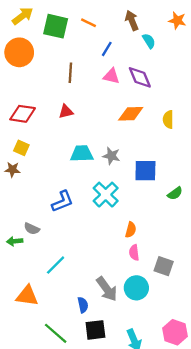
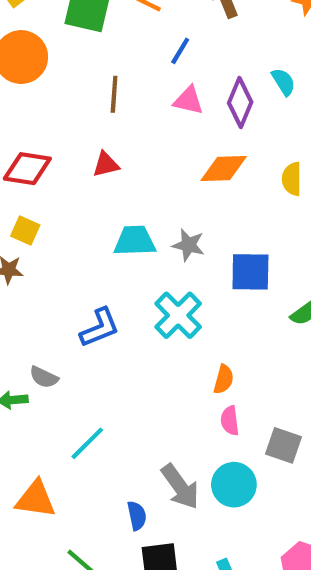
cyan semicircle: (149, 41) -> (283, 82), moved
purple diamond: (140, 77) -> (240, 102), turned 45

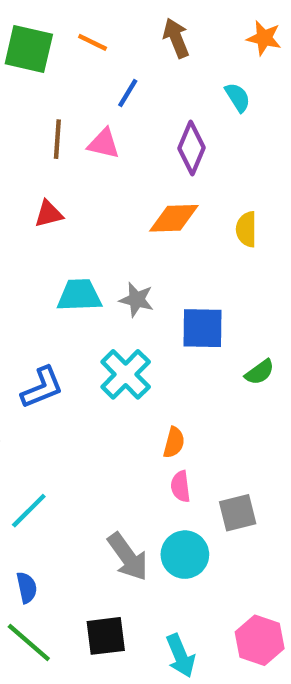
cyan semicircle: (283, 82) -> (238, 97), moved
pink triangle: (188, 100) -> (104, 144), moved
gray square: (283, 445) -> (238, 513), turned -33
blue semicircle: (137, 516) -> (27, 588), moved

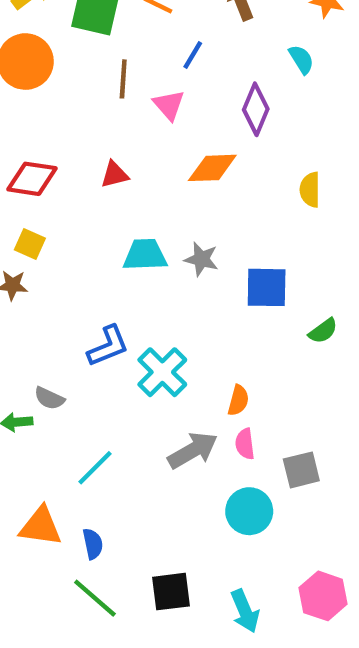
brown line: (57, 139) -> (123, 79), moved
pink triangle: (104, 144) -> (169, 105), turned 36
orange diamond: (174, 218) -> (212, 168), moved
cyan cross: (126, 374) -> (162, 372), moved
gray arrow: (128, 557) -> (193, 450), moved, turned -84

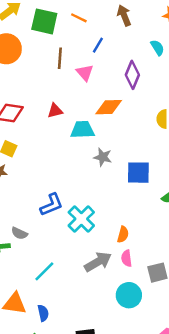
cyan trapezoid: (145, 255) -> (82, 130), moved

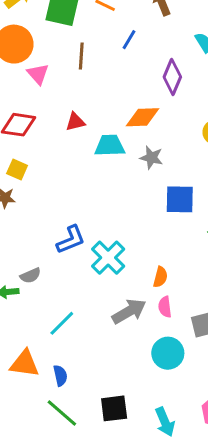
pink triangle: (85, 73) -> (38, 74), moved
gray star: (103, 157) -> (151, 158), moved
gray semicircle: (19, 233) -> (30, 276), turned -49

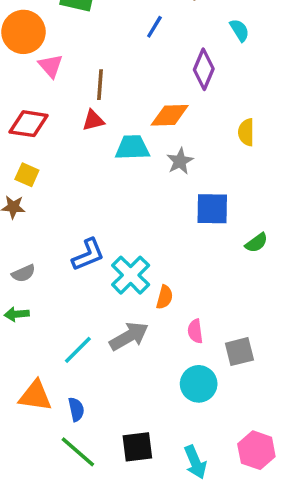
brown line: (81, 56) -> (100, 85), moved
gray star: (151, 158) -> (180, 161), turned 30
gray semicircle: (30, 276) -> (23, 273), moved
orange semicircle: (160, 277) -> (165, 297), moved
gray arrow: (129, 311) -> (129, 336), moved

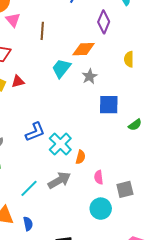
red triangle: (93, 120) -> (18, 81), moved
cyan trapezoid: (132, 148) -> (61, 68), turned -50

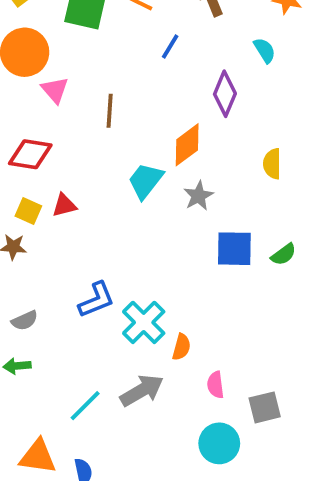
orange diamond: (84, 49) -> (187, 145), turned -35
green semicircle: (135, 125) -> (284, 254), moved

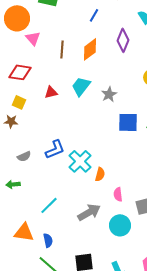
orange diamond: (187, 145) -> (90, 49), moved
red triangle: (64, 205) -> (51, 92), moved
gray semicircle: (25, 321) -> (24, 156), moved
gray arrow: (142, 390) -> (89, 212), moved

